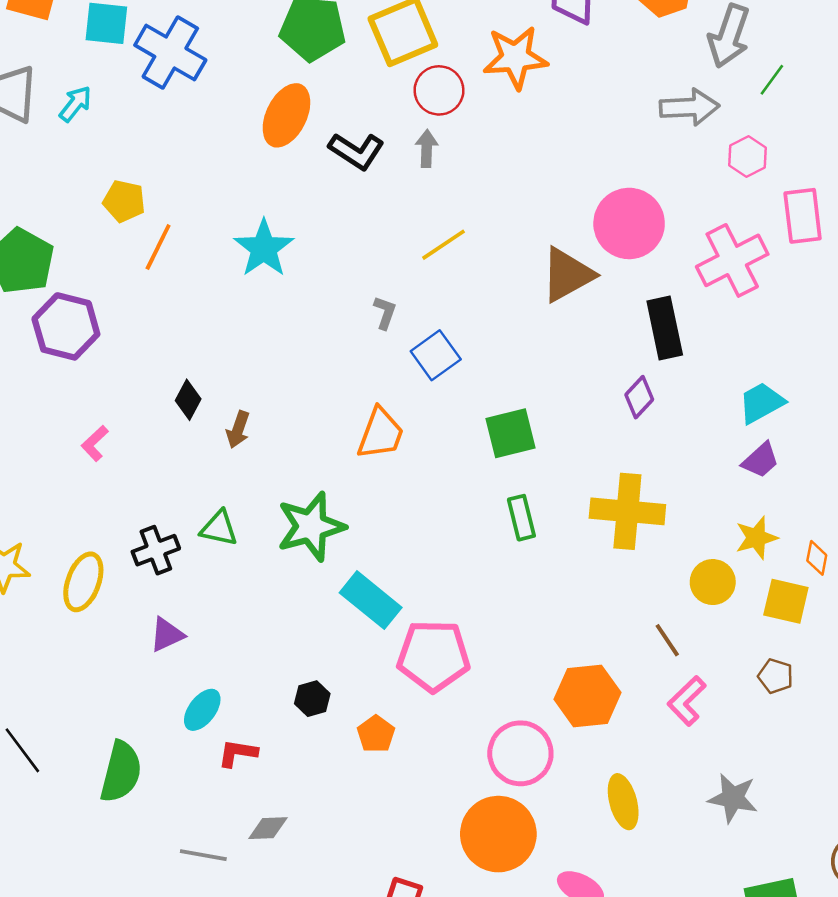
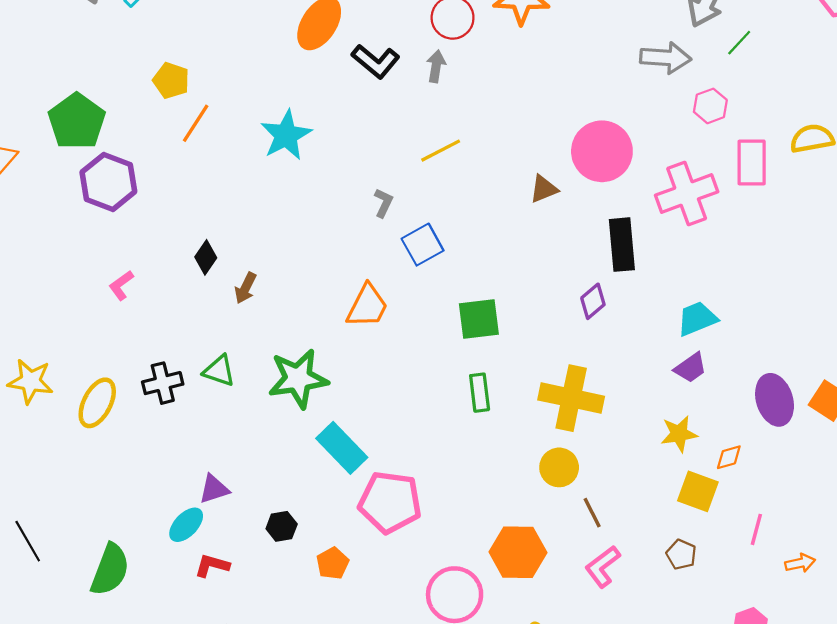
brown triangle: (567, 275) -> (544, 189), size x0.6
orange diamond: (817, 558) -> (729, 457), turned 56
yellow circle: (713, 582) -> (559, 467), moved
purple triangle: (167, 635) -> (214, 489), moved

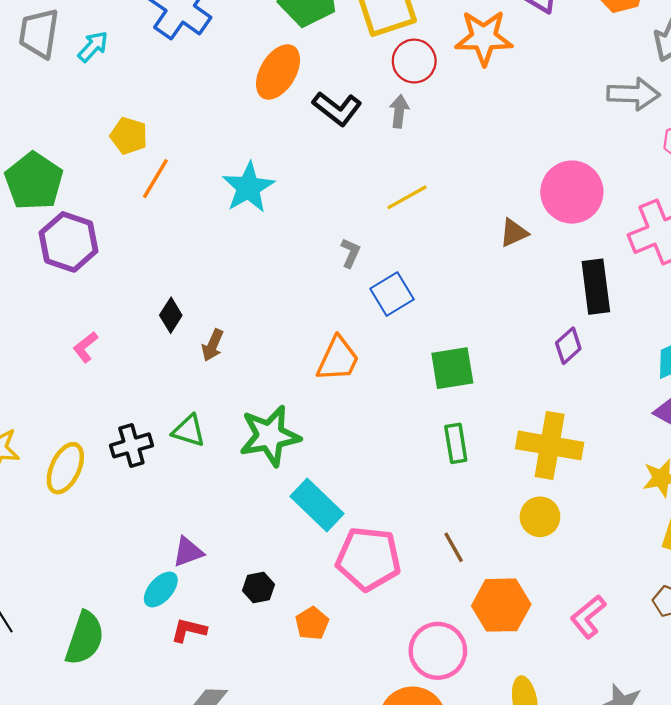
brown line: (592, 513) -> (454, 547), moved

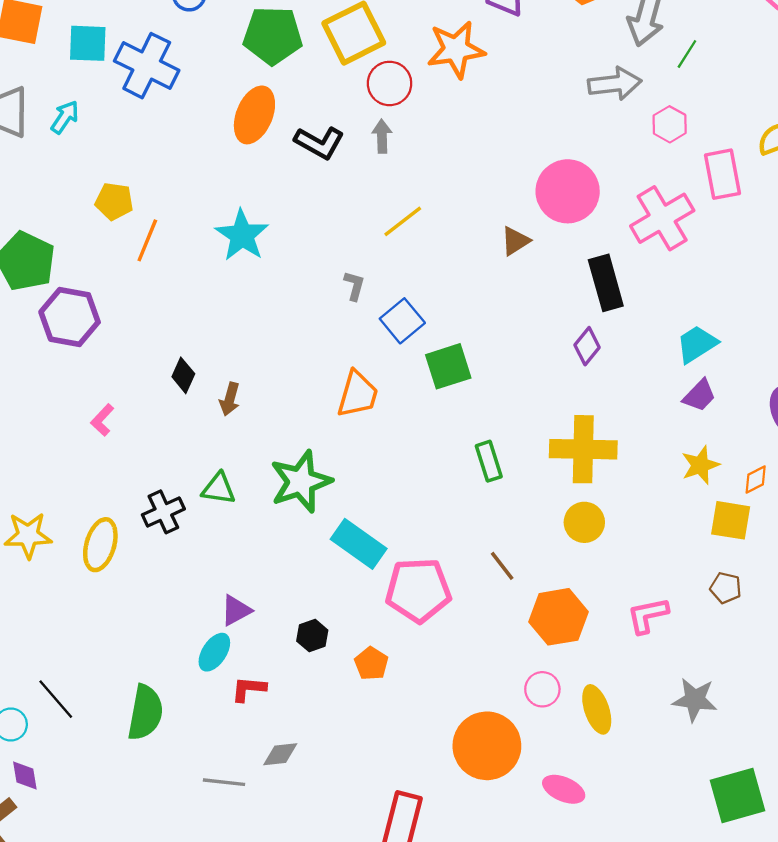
green square: (452, 368) -> (448, 366), moved
pink L-shape: (588, 617) -> (648, 615), turned 36
pink circle: (438, 651) -> (542, 689), moved, size x0.6

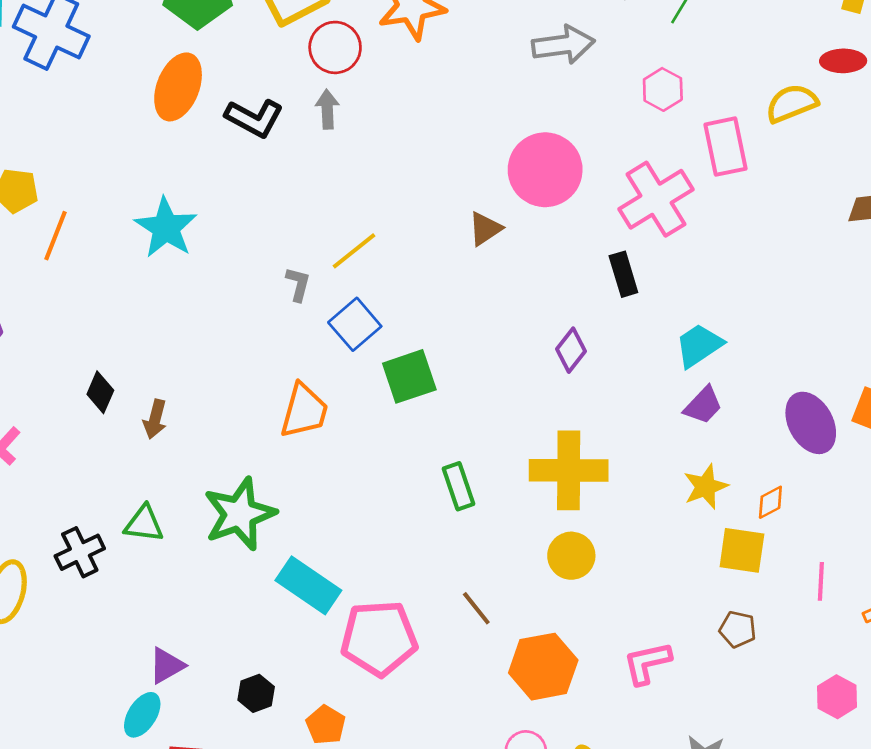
gray arrow: (615, 84) -> (563, 45), moved
yellow line: (403, 221) -> (354, 251), moved
black rectangle: (606, 283) -> (623, 274), moved, size x0.7

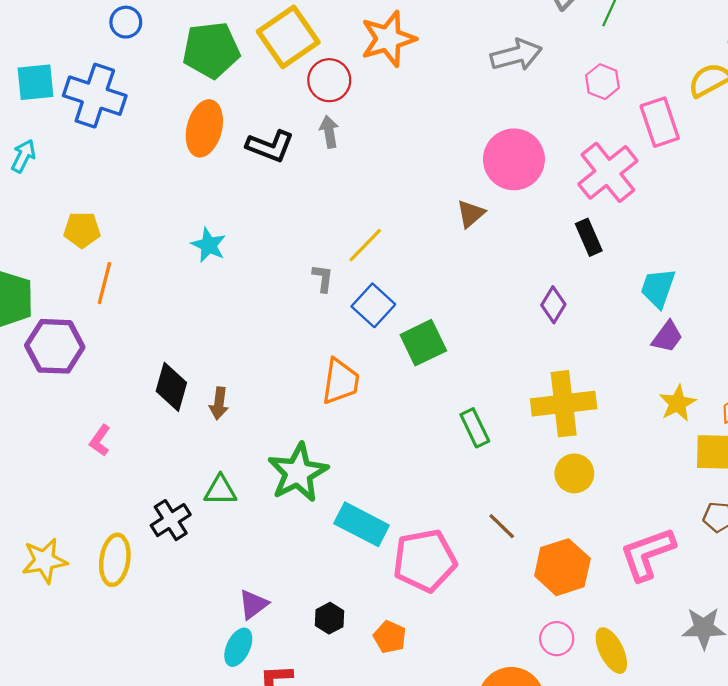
cyan star: (166, 228) -> (209, 245), size x0.7
orange line: (56, 236) -> (104, 283), moved
cyan trapezoid: (699, 345) -> (658, 288), turned -30
black diamond: (100, 392) -> (171, 387), size x1.4
pink L-shape: (647, 663) -> (647, 554), size x1.4

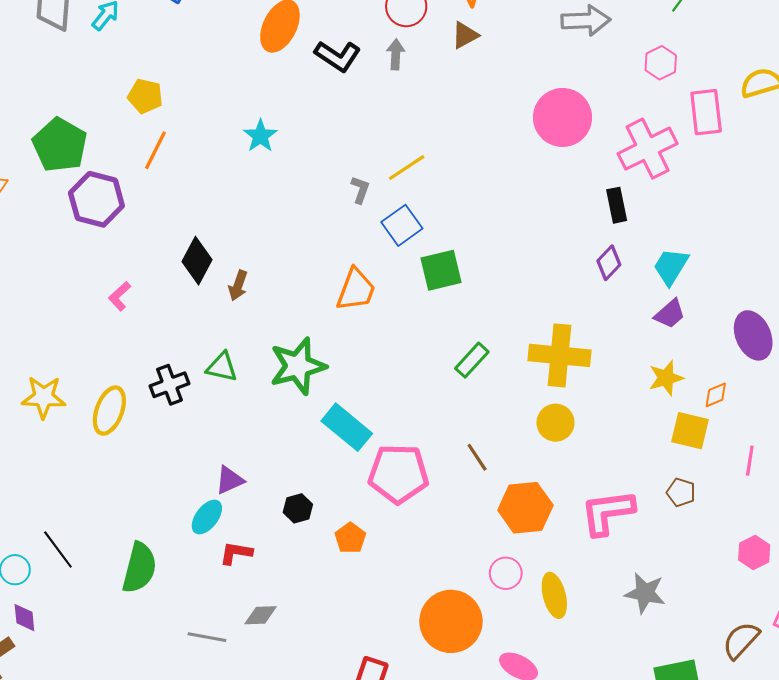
brown triangle: (471, 214) -> (465, 35), moved
purple diamond: (553, 305) -> (609, 263), moved
green rectangle: (475, 428) -> (472, 360), turned 56

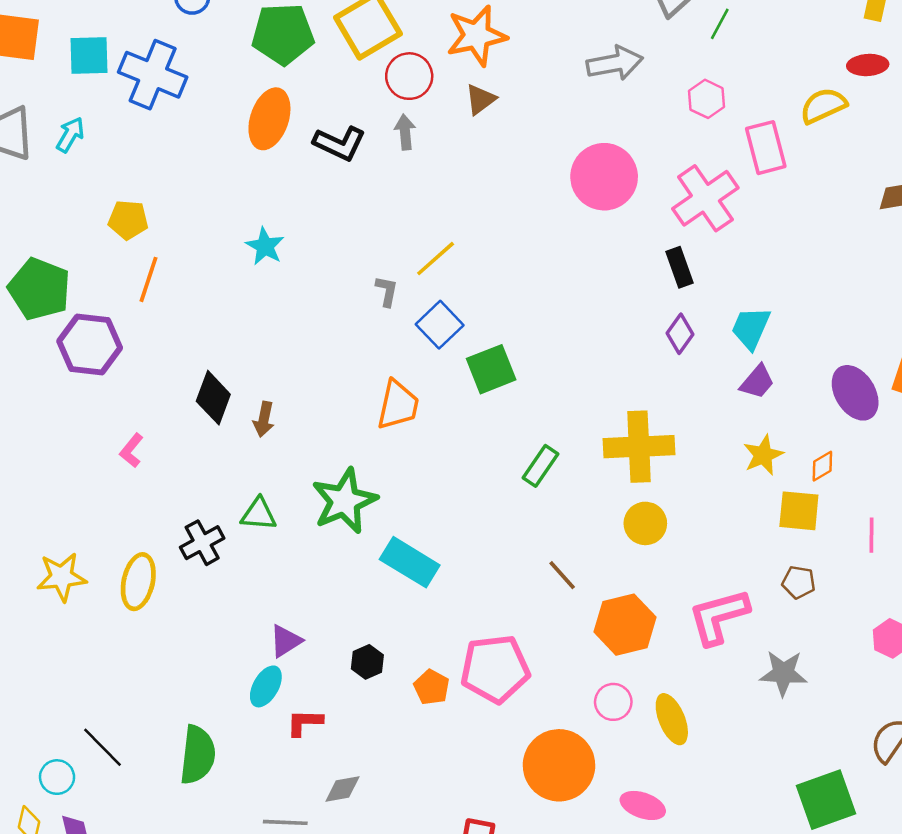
pink pentagon: (398, 474) -> (495, 669), moved
gray star: (645, 593) -> (783, 673), moved

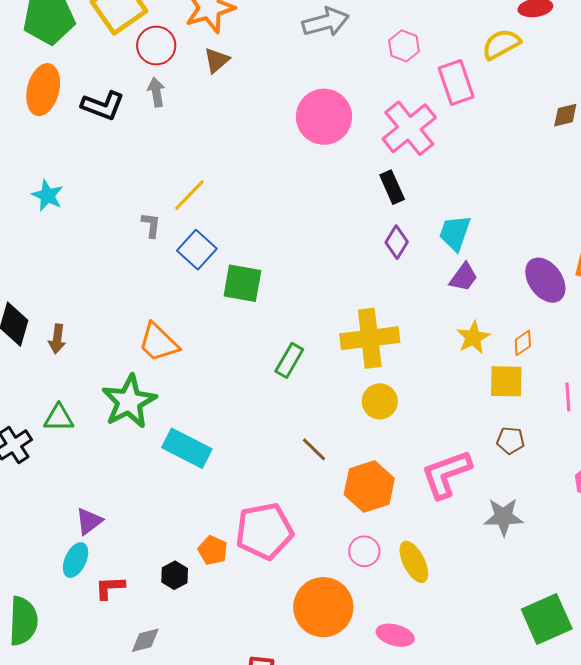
green square: (491, 369) -> (242, 283), turned 36
orange trapezoid: (398, 405) -> (158, 343), moved, turned 126
black hexagon: (367, 662) -> (175, 575), moved

